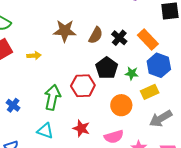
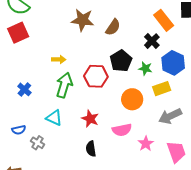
black cross: (119, 38) -> (152, 41), moved
orange rectangle: (148, 40) -> (164, 20), moved
yellow arrow: (34, 56) -> (59, 59), moved

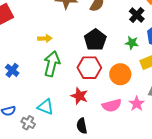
black pentagon: (121, 61) -> (95, 40), moved
red hexagon: (96, 76) -> (89, 68), moved
cyan triangle: (54, 118) -> (45, 107), moved
pink star: (146, 144) -> (137, 104), moved

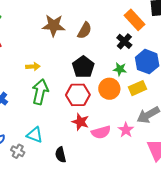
orange circle: (120, 74) -> (109, 89), moved
red star: (79, 96) -> (80, 122), moved
black semicircle: (82, 126) -> (61, 155), moved

